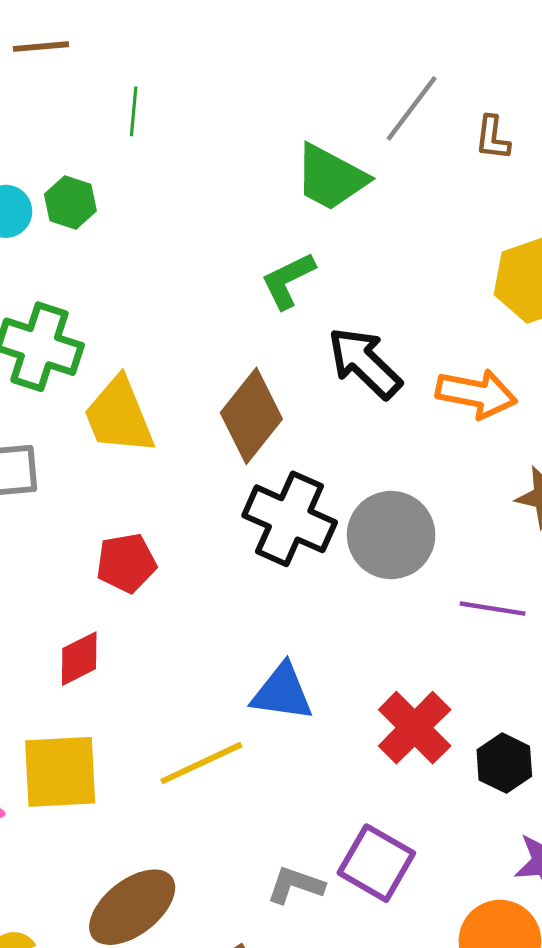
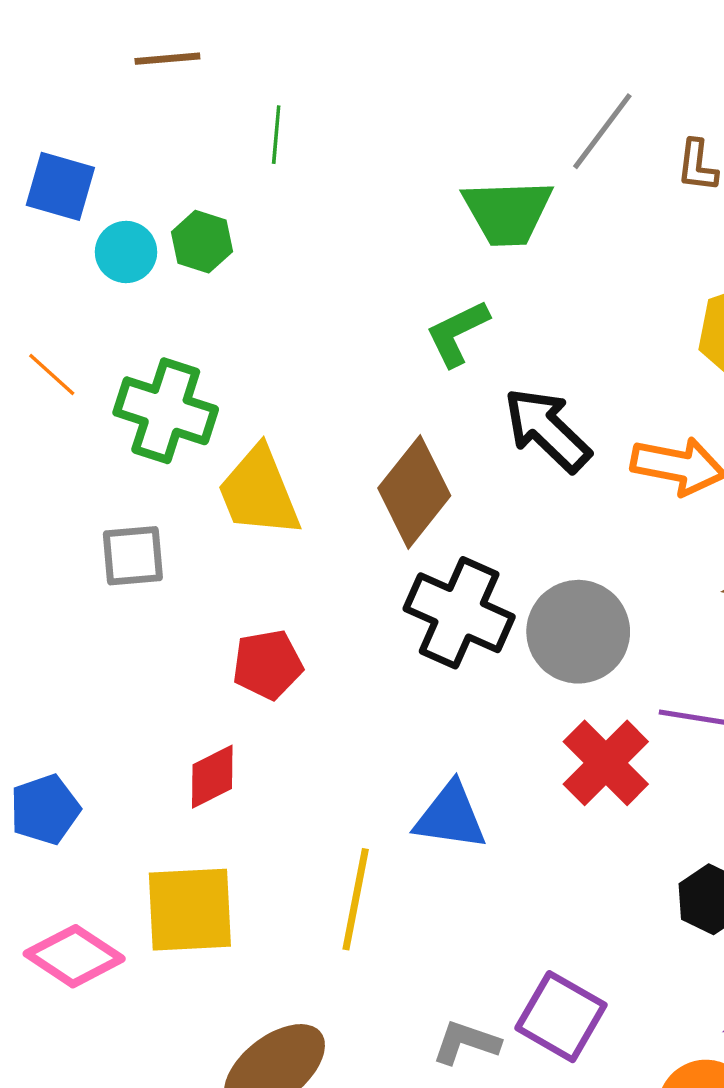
green trapezoid: (331, 178) -> (507, 212), turned -30
red cross: (415, 728) -> (606, 763), moved
yellow line: (201, 763) -> (356, 899), turned -54

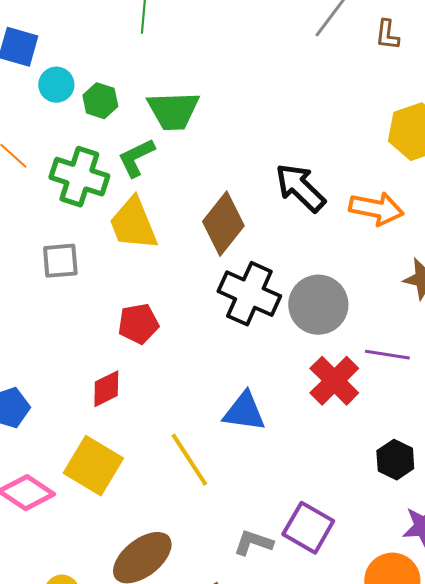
green trapezoid: (507, 212) -> (173, 111), moved
green hexagon: (202, 242) -> (100, 101), moved
green L-shape: (457, 333) -> (136, 158), moved
yellow line: (356, 899) -> (189, 460), turned -44
yellow square: (190, 910) -> (93, 466), turned 34

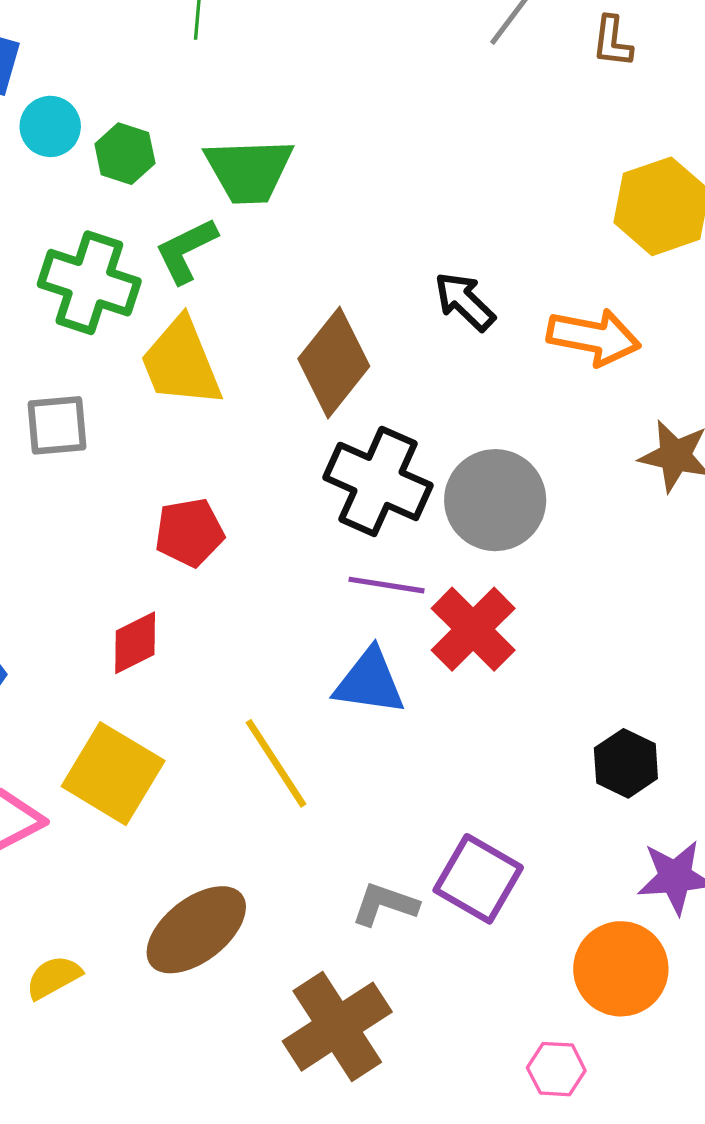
black arrow: (300, 188) -> (465, 301), size x0.7
purple line: (387, 355) -> (386, 585), moved
red cross: (334, 381) -> (473, 629), moved

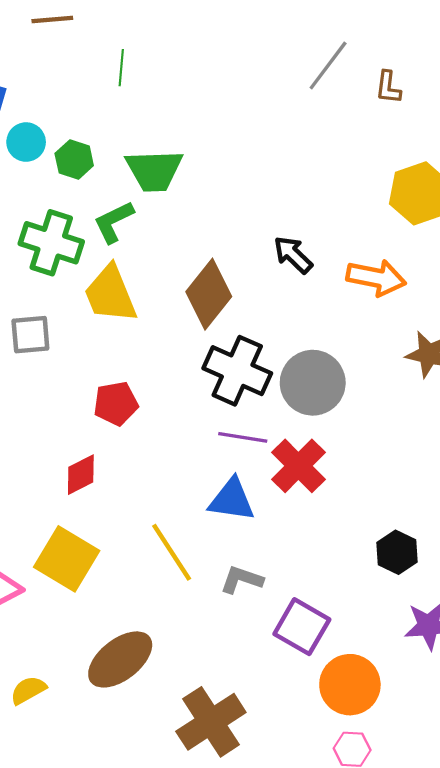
gray L-shape: (385, 904) -> (242, 580), moved
orange circle: (621, 969) -> (350, 685), moved

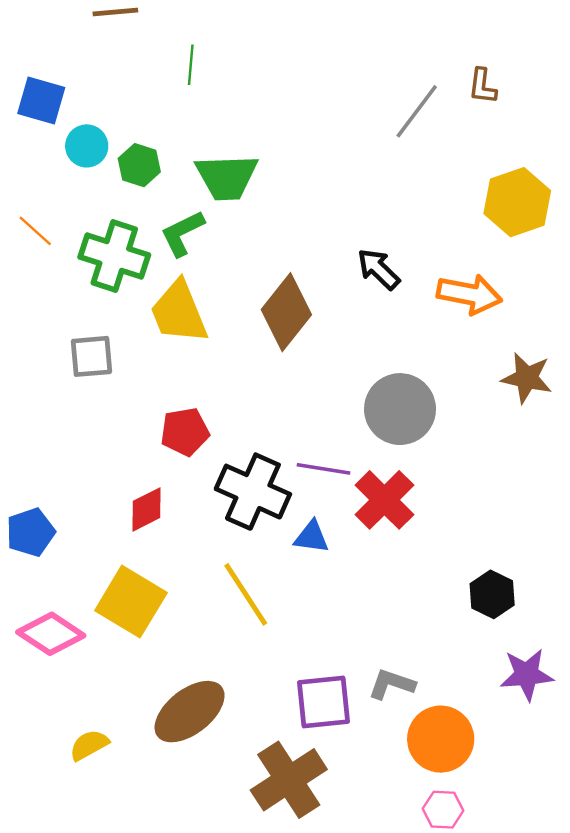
gray line: (328, 65) -> (417, 111), moved
black cross: (237, 371) -> (253, 492), moved
blue triangle: (232, 500) -> (312, 537), size x0.7
gray L-shape: (242, 580) -> (392, 684), moved
purple square: (302, 627) -> (323, 702), moved, turned -36

